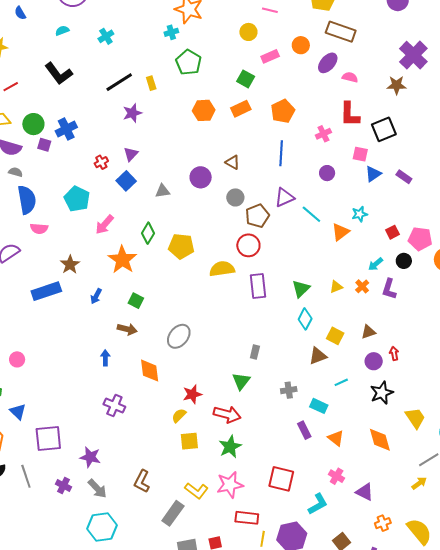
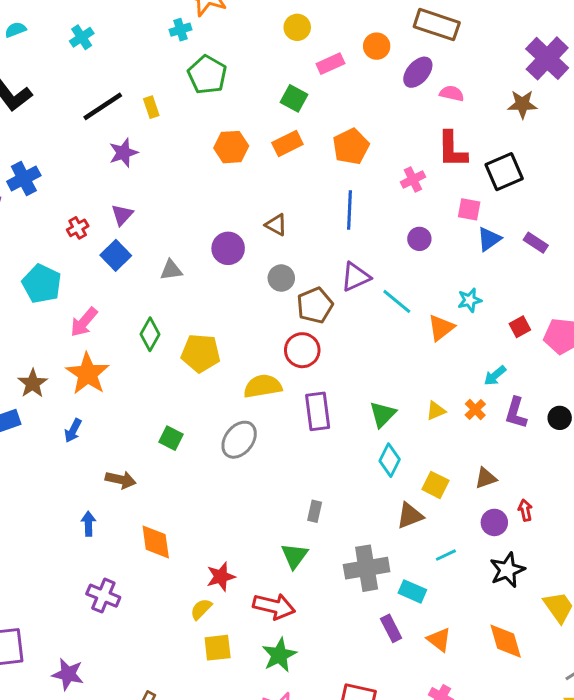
orange star: (122, 260) -> (88, 374), moved
black circle: (404, 261) -> (560, 418), moved
green square: (136, 301) -> (171, 438), moved
gray ellipse: (179, 336) -> (239, 440), moved
gray cross: (289, 390) -> (367, 568), size x1.8

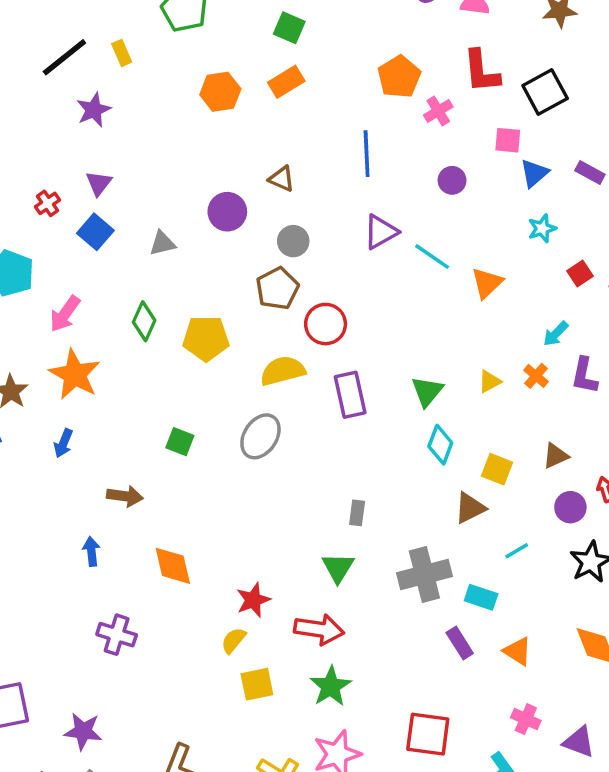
orange pentagon: (351, 146) -> (399, 77), moved
cyan star: (470, 300) -> (542, 228), moved
brown pentagon: (315, 305) -> (277, 288), moved

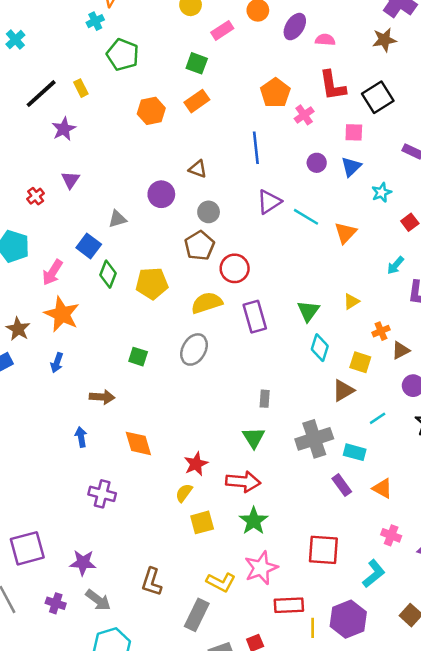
blue triangle: (534, 173) -> (351, 167), moved
blue square: (95, 232) -> (89, 246), moved
orange cross: (536, 376) -> (381, 331), moved, turned 30

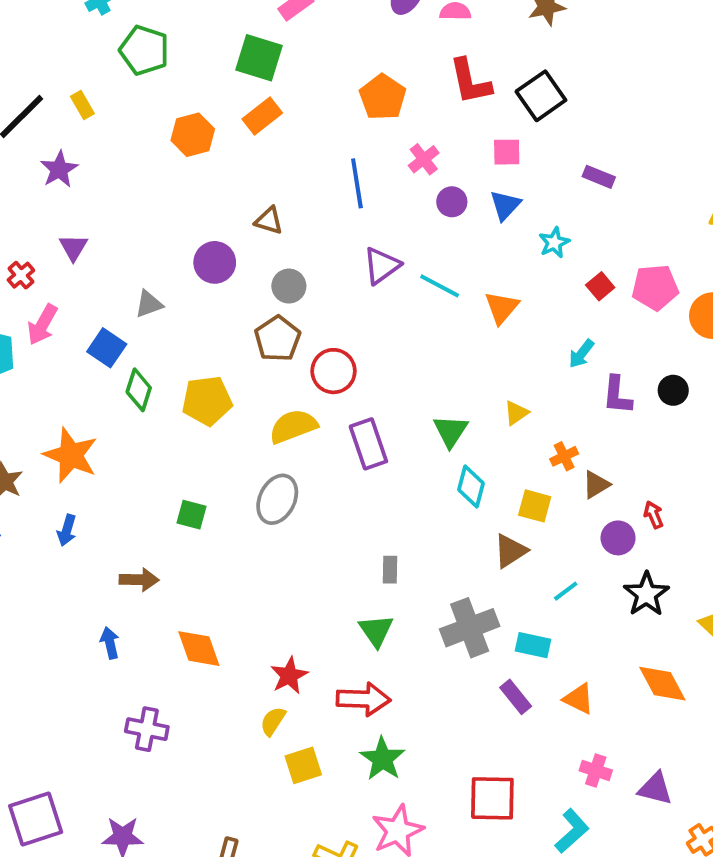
green square: (197, 63) -> (259, 58), size x1.4
pink cross: (304, 115) -> (424, 159), moved
pink arrow: (52, 272) -> (42, 325), moved

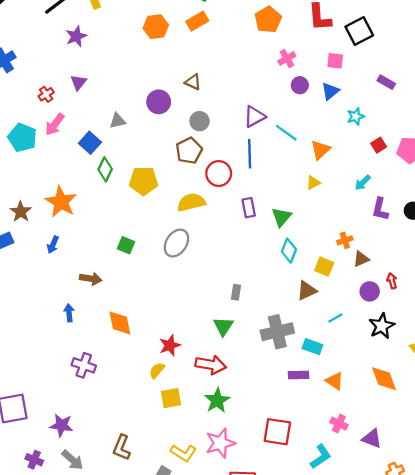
blue line: (357, 183) -> (250, 154), moved
yellow triangle: (516, 413) -> (313, 183), moved
purple rectangle: (368, 444) -> (249, 208), moved, size x0.7
purple rectangle: (516, 697) -> (299, 375), turned -60

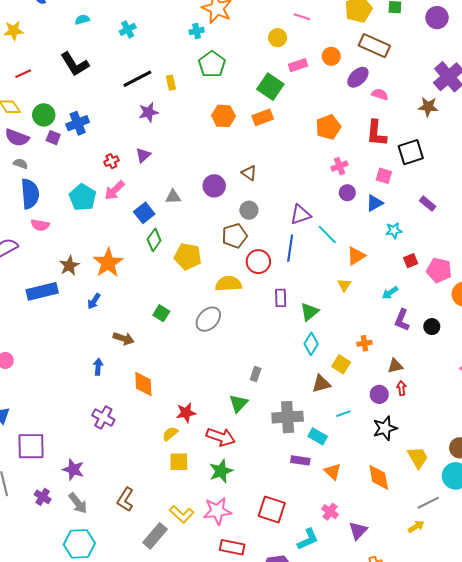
yellow triangle: (313, 183) -> (344, 285), turned -40
brown triangle: (361, 259) -> (395, 366), moved
purple triangle: (372, 439) -> (358, 531), turned 42

